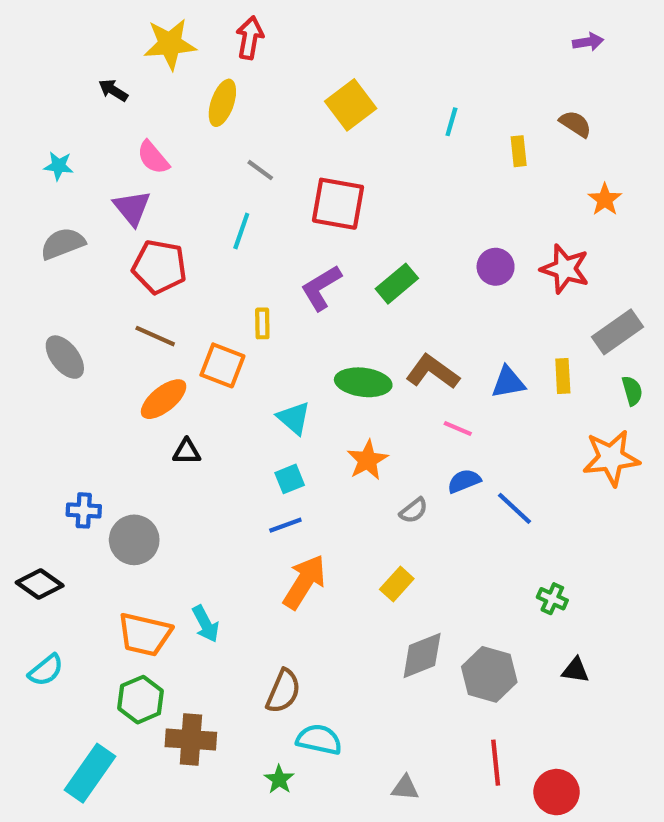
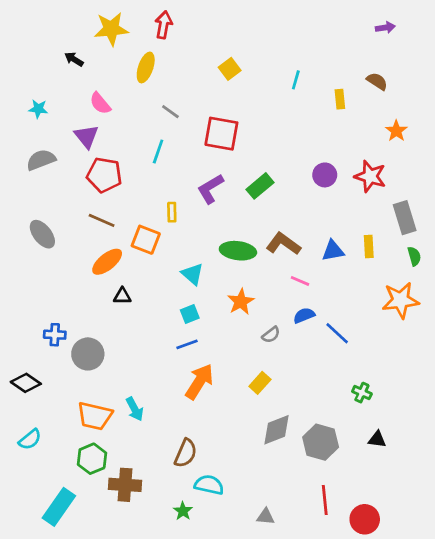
yellow square: (351, 105) -> (230, 69), size x0.7
gray rectangle: (617, 332) -> (405, 218), turned -72

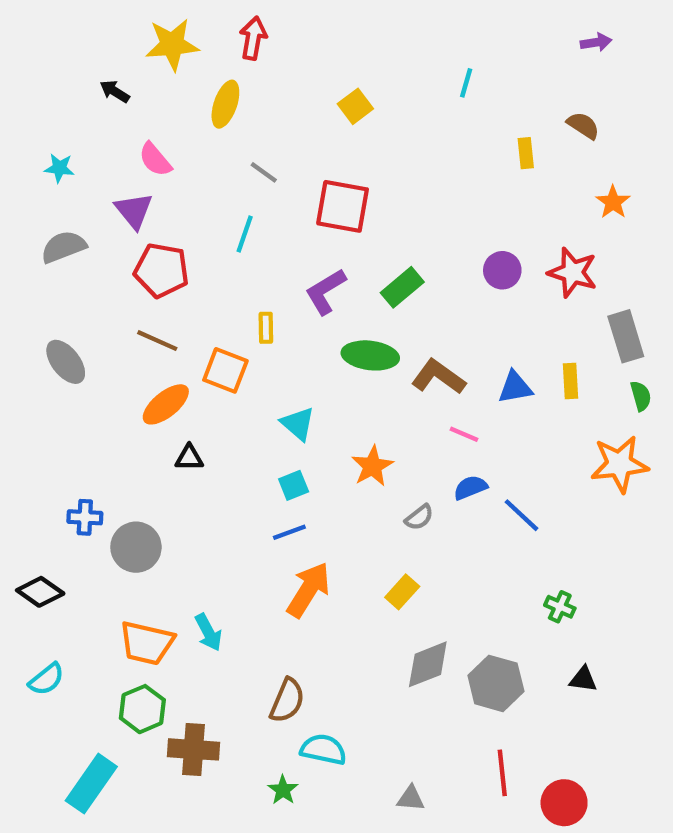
cyan line: (296, 80) -> (466, 83), moved
green ellipse: (238, 251) -> (370, 355), moved

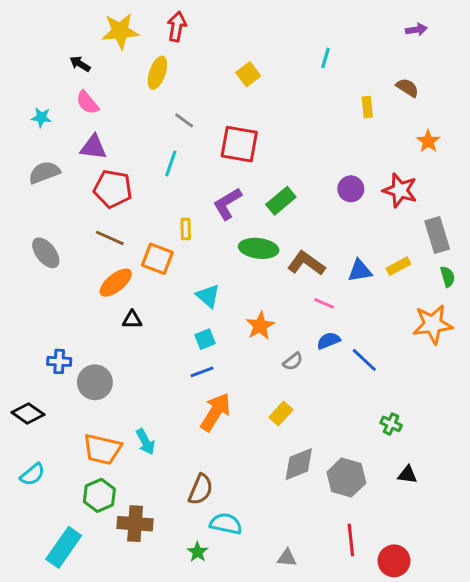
pink semicircle: (155, 160) -> (87, 103), moved
purple triangle: (134, 211) -> (93, 147), turned -44
yellow rectangle: (570, 381) -> (398, 266), turned 65

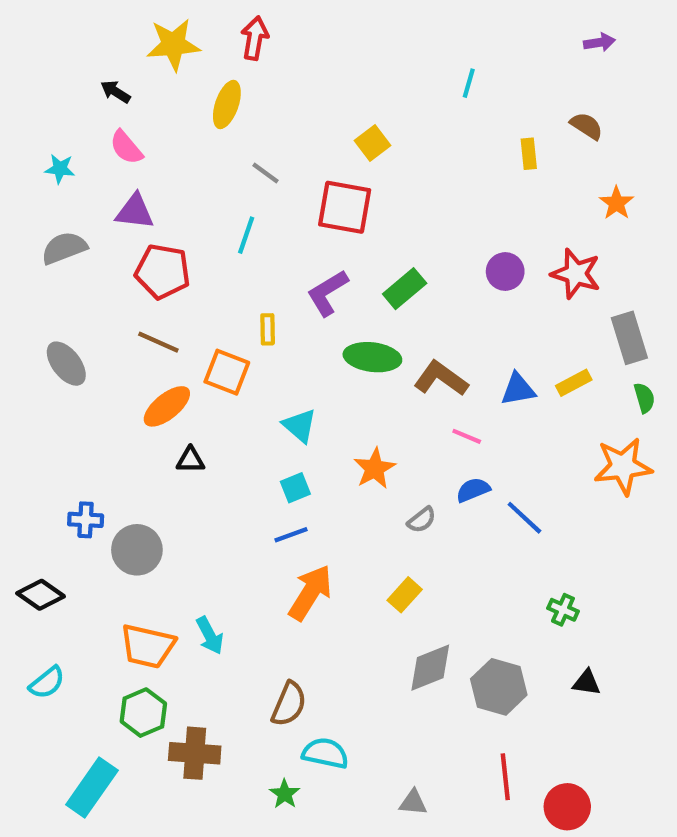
yellow square: (248, 74) -> (372, 143), moved

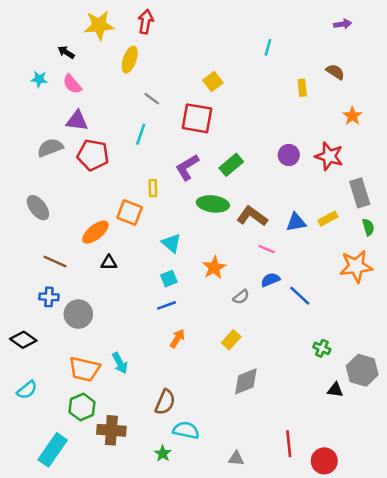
cyan star: (60, 169) -> (39, 79), moved
gray semicircle: (64, 248) -> (50, 148), moved
brown line: (158, 342) -> (55, 261), moved
orange arrow: (310, 593) -> (177, 339), size x0.6
gray hexagon: (499, 687) -> (362, 370), moved

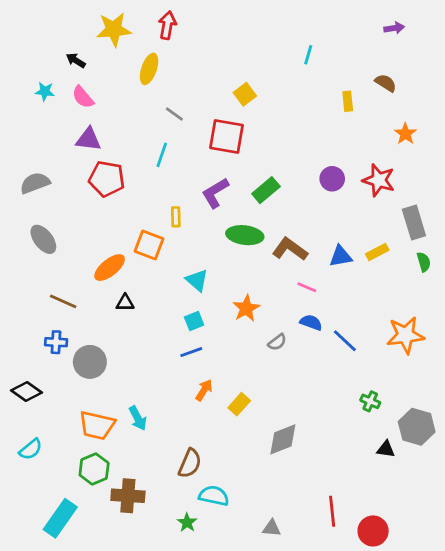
gray semicircle: (50, 148) -> (35, 183), moved
orange star: (356, 266) -> (405, 335), moved
blue semicircle: (270, 280) -> (311, 322), turned 42
yellow rectangle: (231, 340) -> (239, 404), moved

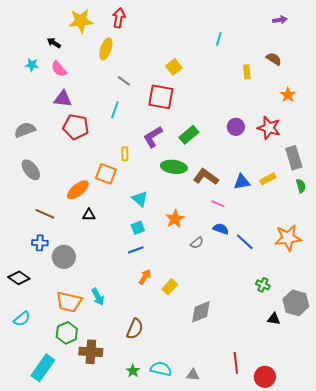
cyan semicircle: (214, 496) -> (161, 369), moved

